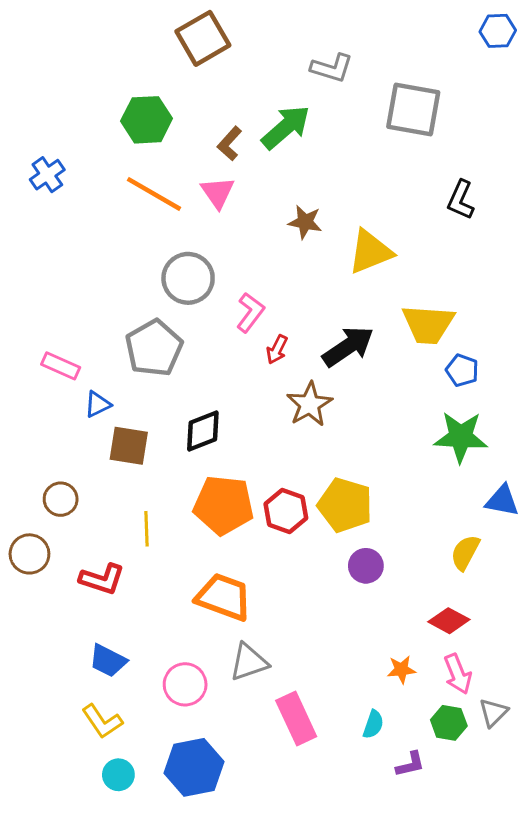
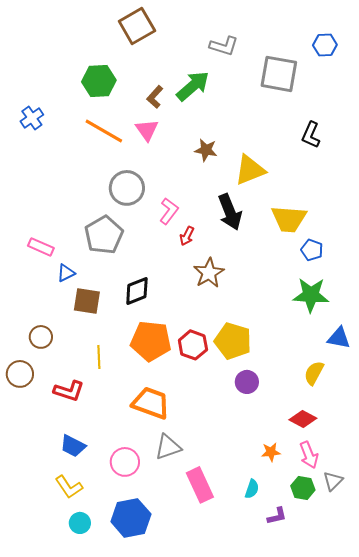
blue hexagon: (498, 31) -> (325, 45), moved
black arrow: (348, 347) -> (230, 212), moved, turned 102

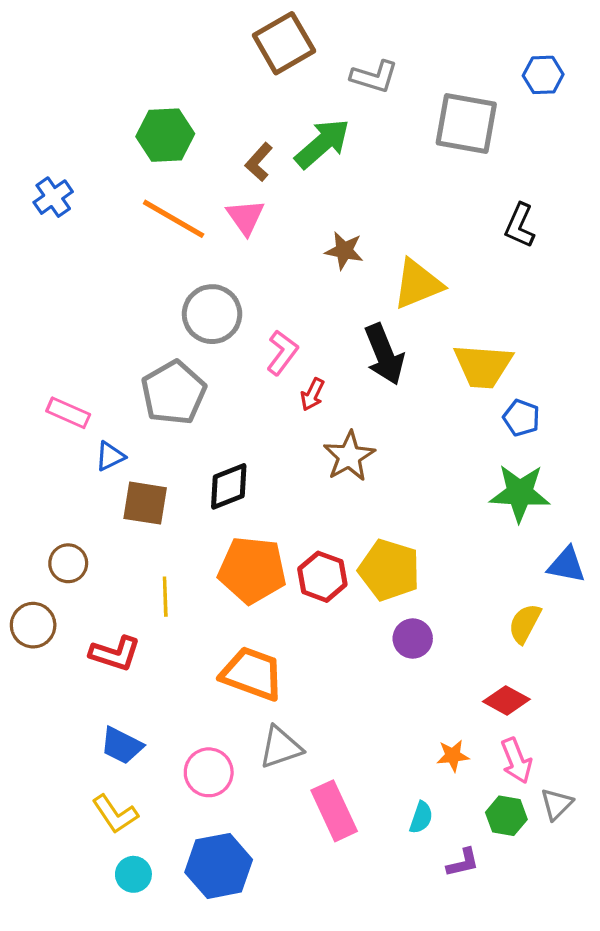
brown square: (137, 26) -> (284, 43), moved

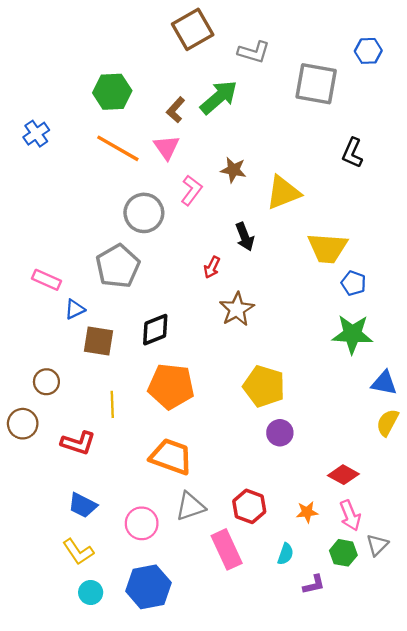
pink L-shape: (282, 353) -> (191, 190), moved
black arrow: (384, 354) -> (245, 237), moved, size x0.7
red hexagon: (322, 577) -> (249, 506), moved
yellow semicircle: (525, 623) -> (387, 423), moved

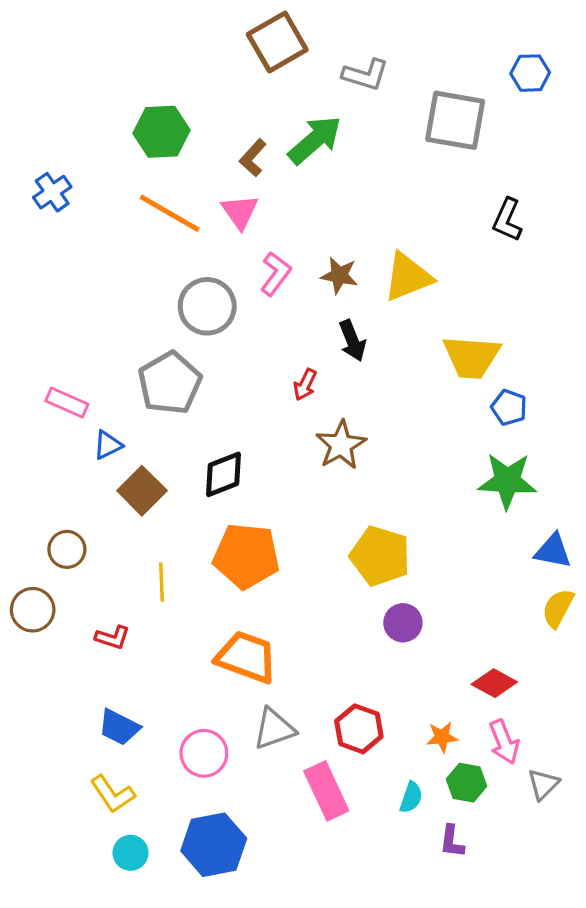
brown star: (233, 170) -> (339, 275), moved
brown square: (99, 341) -> (142, 491), turned 36
red L-shape: (78, 443) -> (113, 637), size x0.7
green hexagon: (343, 553) -> (467, 783), moved
purple L-shape: (314, 585) -> (452, 841), turned 110

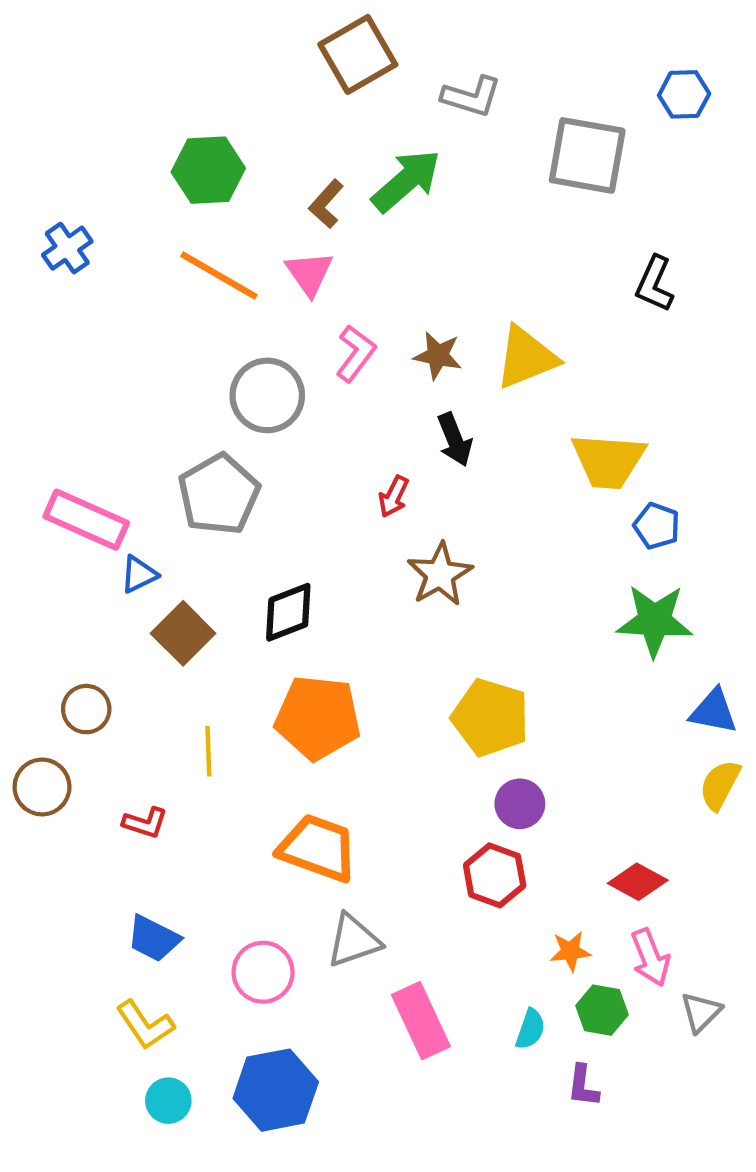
pink rectangle: (67, 403) -> (86, 520), size x1.5
red hexagon: (359, 729) -> (495, 875), moved

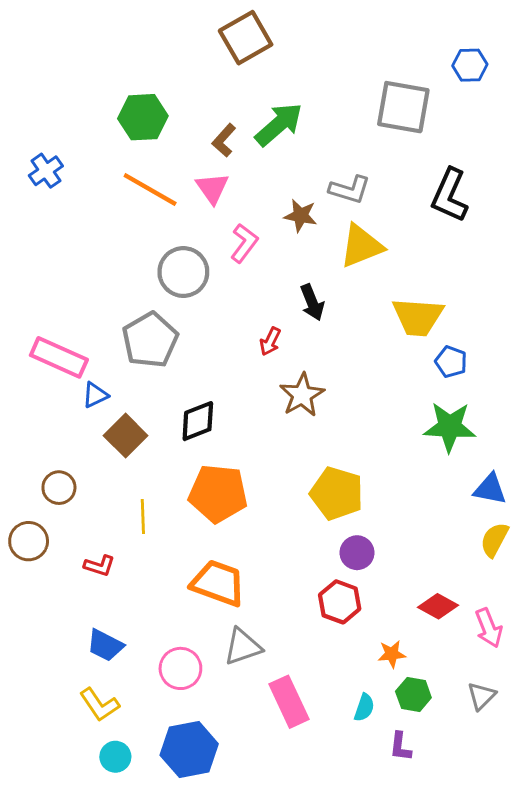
gray L-shape: (471, 97) -> (350, 190), moved
black L-shape: (655, 284) -> (450, 195), size x1.4
brown star: (438, 355) -> (301, 216), moved
pink arrow: (650, 957) -> (489, 628), moved

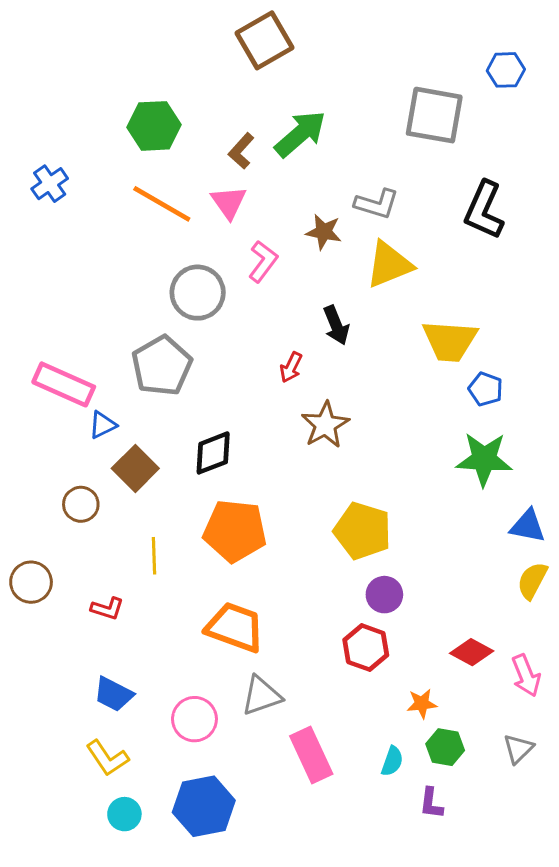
brown circle: (59, 488) -> (81, 504), moved

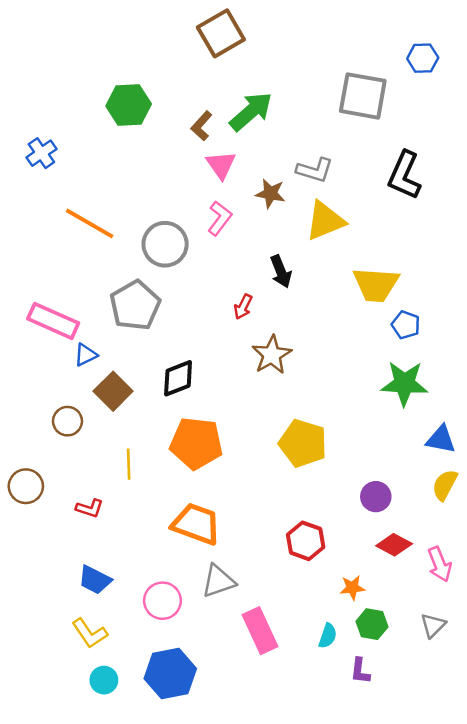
pink triangle: (229, 202) -> (221, 165), moved
orange line: (162, 204) -> (90, 223), moved
purple circle: (384, 595) -> (376, 497), moved

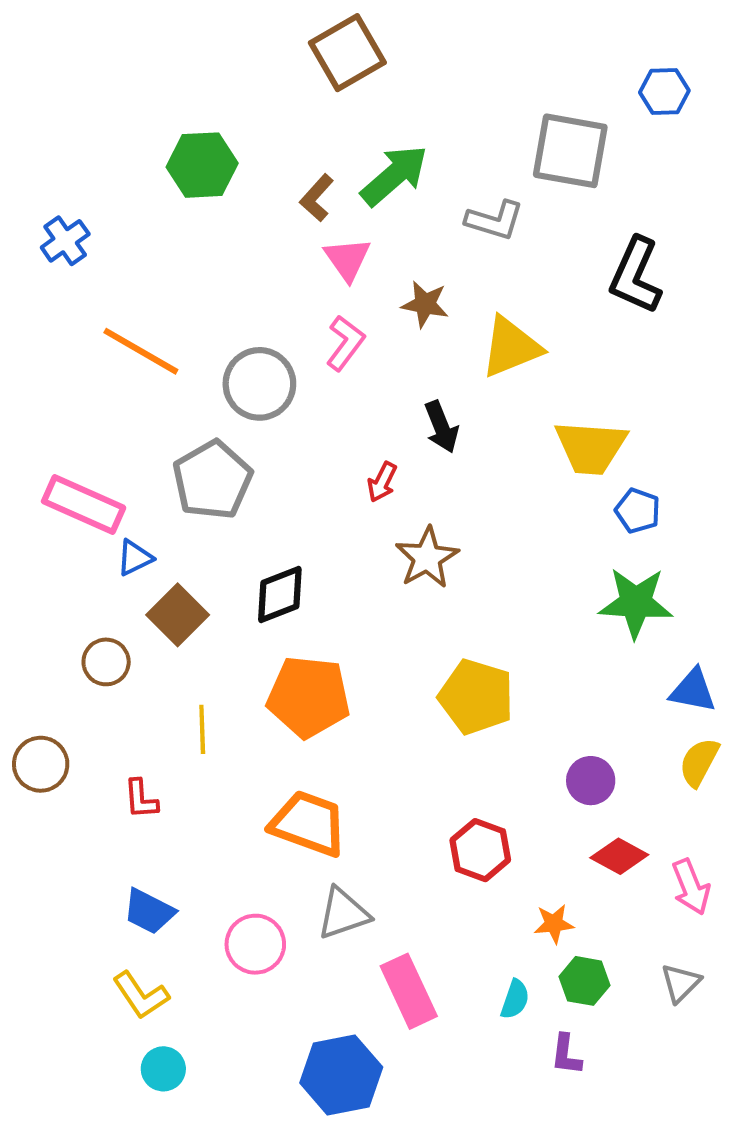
gray L-shape: (315, 170) -> (495, 220), moved
red L-shape: (90, 508) -> (141, 799), turned 68
blue hexagon: (170, 674) -> (341, 1075), moved

